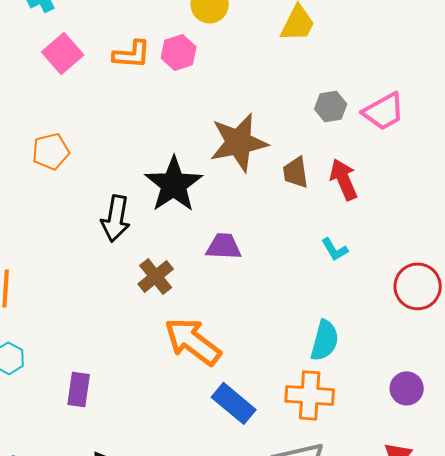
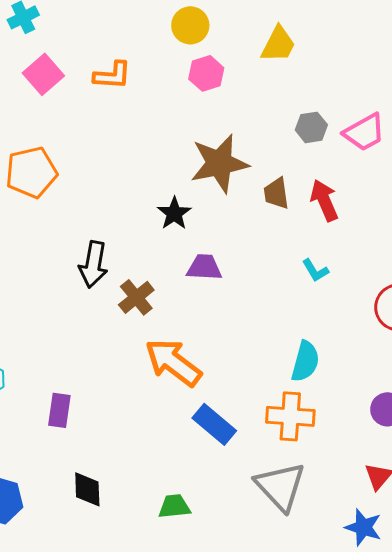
pink hexagon: (179, 52) -> (206, 73), moved
orange pentagon: (51, 151) -> (31, 172), size x1.4
black star: (174, 184) -> (174, 213), moved, size x0.6
black arrow: (116, 218) -> (93, 264), moved

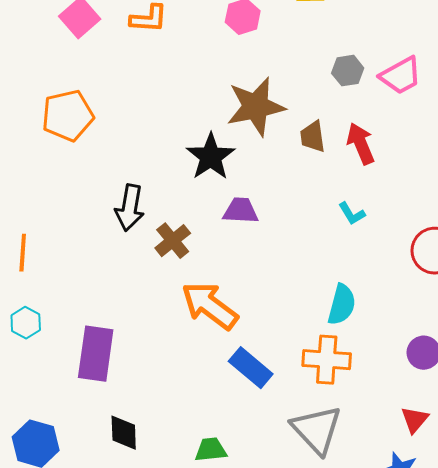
black star: (174, 213) -> (211, 157), size x1.4
purple rectangle: (59, 410) -> (96, 354), size x1.6

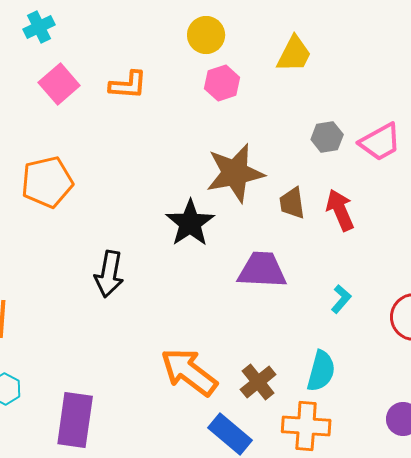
purple trapezoid: (241, 211) -> (262, 270), moved, size x1.4
cyan L-shape: (352, 214) -> (341, 299), moved, turned -108
brown cross: (173, 241) -> (258, 382), moved

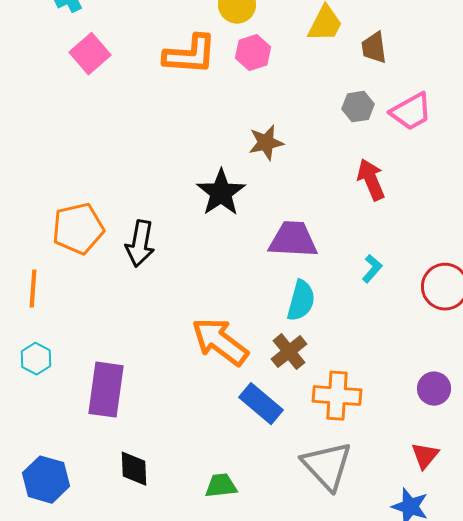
orange L-shape: (128, 85) -> (190, 55), moved, size x1.4
brown star: (235, 173) -> (266, 143), size x0.6
orange pentagon: (47, 182) -> (78, 229), moved
brown trapezoid: (292, 203) -> (374, 48), moved
cyan semicircle: (321, 371) -> (301, 301), moved

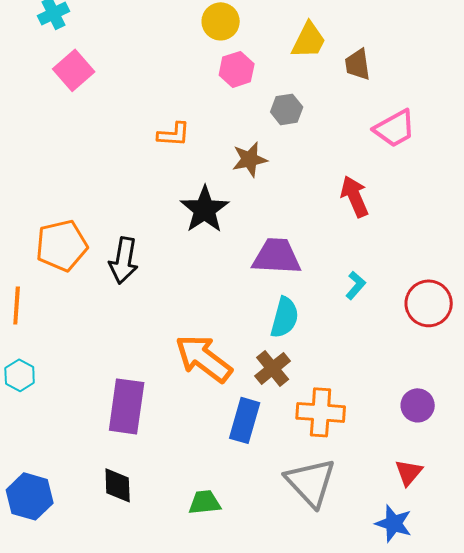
orange L-shape: (190, 55) -> (174, 134), moved, size x0.6
gray hexagon: (358, 107) -> (287, 109), moved
purple rectangle: (106, 390) -> (127, 406), moved
blue rectangle: (261, 404) -> (245, 420), turned 66

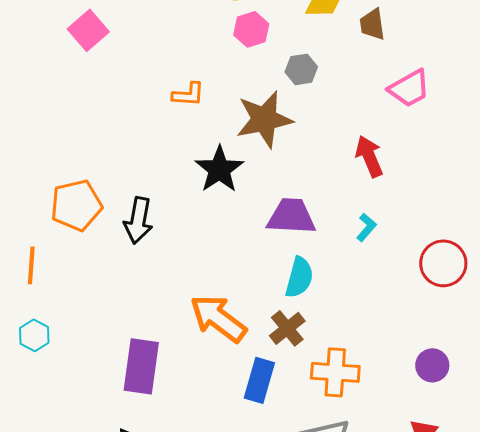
brown star: (250, 159) -> (264, 119), size x1.6
cyan L-shape: (356, 285) -> (366, 227), moved

